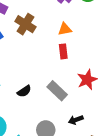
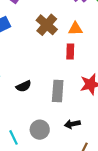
brown cross: (25, 24) -> (47, 25), moved
gray rectangle: (57, 91) -> (58, 91), turned 42

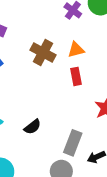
gray rectangle: (58, 91) -> (73, 143), moved, turned 30

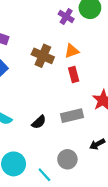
gray rectangle: (73, 143) -> (72, 116), moved, turned 60

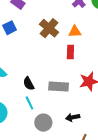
black semicircle: (39, 122) -> (29, 84), turned 88
cyan line: (44, 175) -> (29, 103), moved

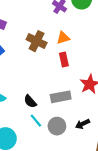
gray circle: (43, 123) -> (57, 126), moved

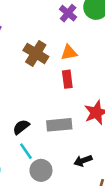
black semicircle: (30, 101) -> (21, 127), turned 88
gray circle: (57, 126) -> (41, 170), moved

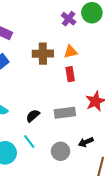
brown cross: (36, 53) -> (43, 54), turned -30
cyan line: (26, 151) -> (29, 141), moved
gray circle: (41, 170) -> (61, 151), moved

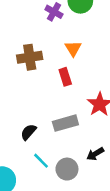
orange triangle: (71, 52) -> (73, 48), moved, turned -40
cyan line: (29, 141) -> (41, 161), moved

